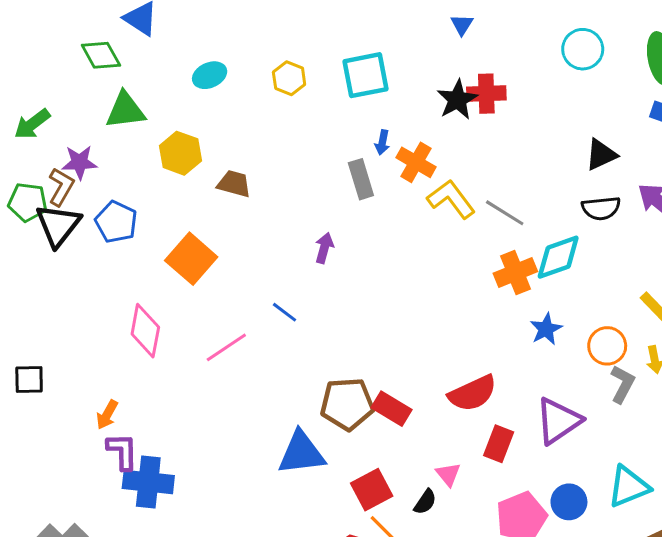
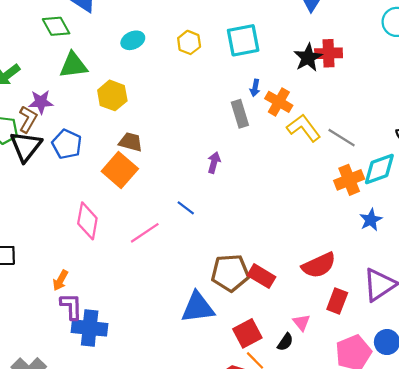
brown trapezoid: (234, 184) -> (131, 142), moved

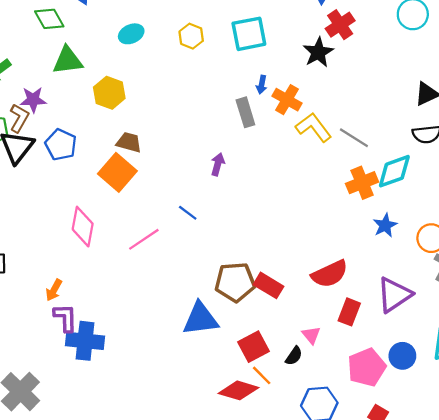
red cross: (329, 53) -> (340, 25), moved, turned -32

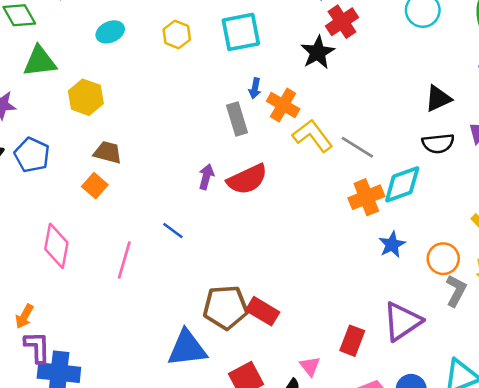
orange square: (117, 172) -> (95, 186), size x0.6
pink line: (144, 239) -> (124, 260), turned -40
red semicircle: (330, 274) -> (247, 179), moved

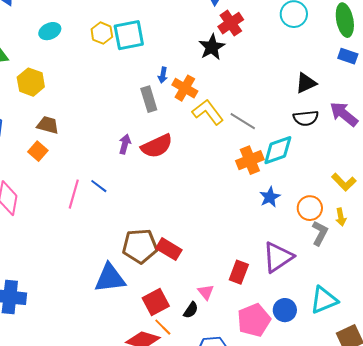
cyan square: (241, 32) -> (129, 35), moved
pink line: (124, 260) -> (74, 194), moved

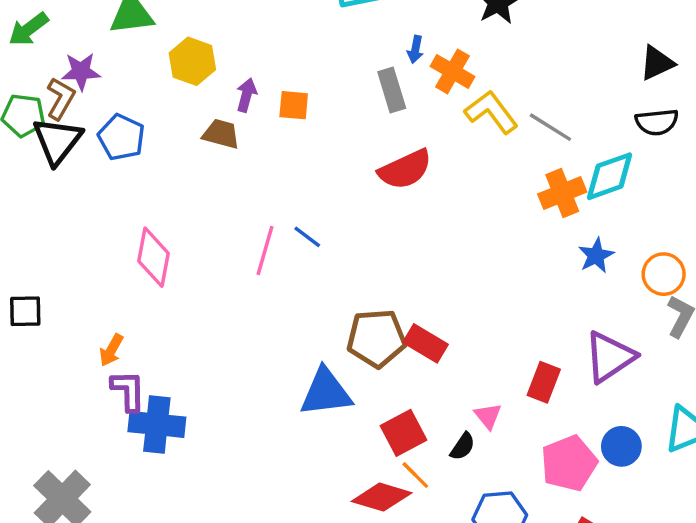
purple arrow: (125, 144) -> (246, 95), moved
orange square: (38, 151) -> (294, 105), moved, turned -36

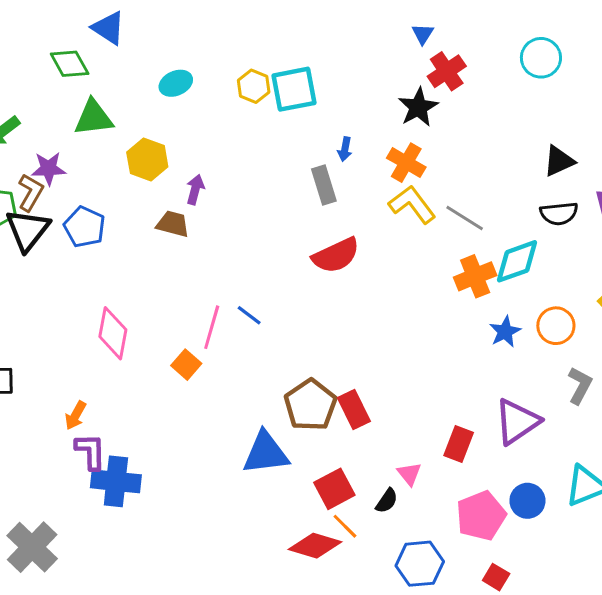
orange cross: (452, 71) -> (406, 163), moved
orange square: (294, 105) -> (186, 365), moved, turned 36
orange circle: (664, 274) -> (556, 326), moved
brown pentagon: (376, 338) -> (310, 405), turned -30
red rectangle: (425, 343) -> (354, 409), turned 33

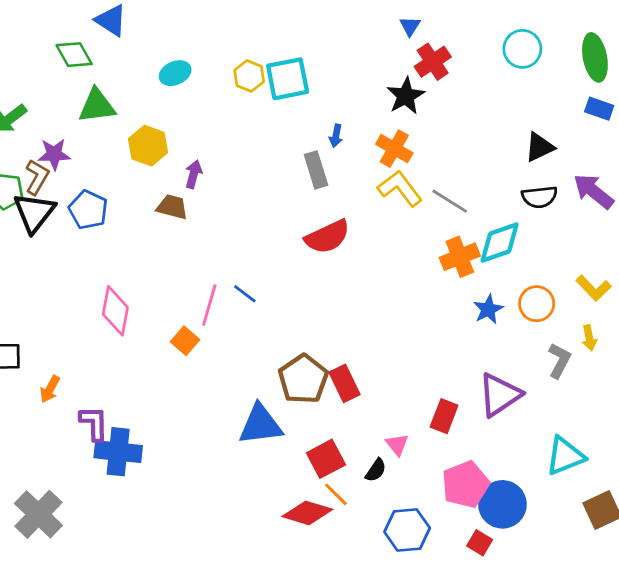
orange arrow: (76, 415) -> (50, 389), moved
blue circle: (527, 501) -> (502, 504), moved, size x1.4

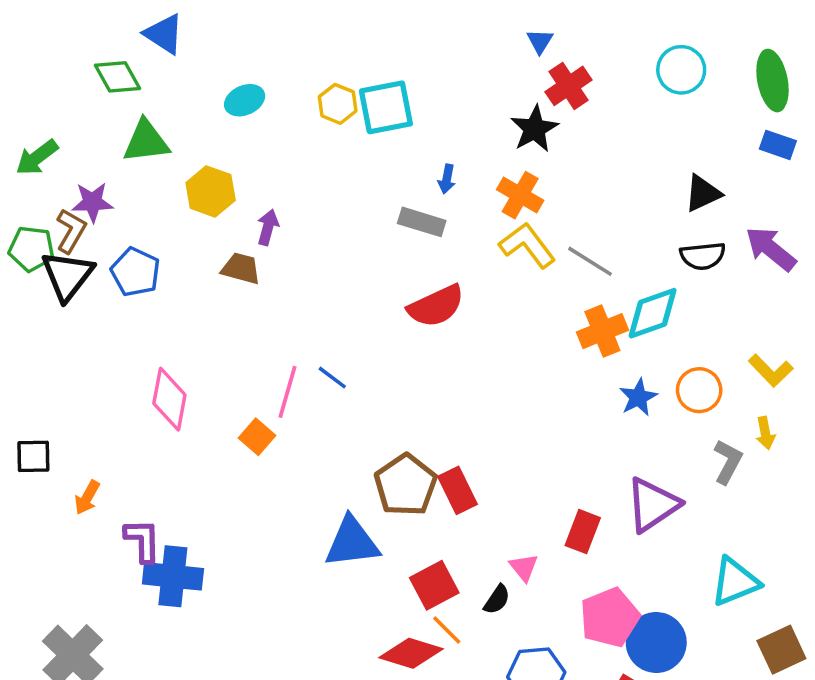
gray rectangle: (316, 170) -> (422, 222), turned -56

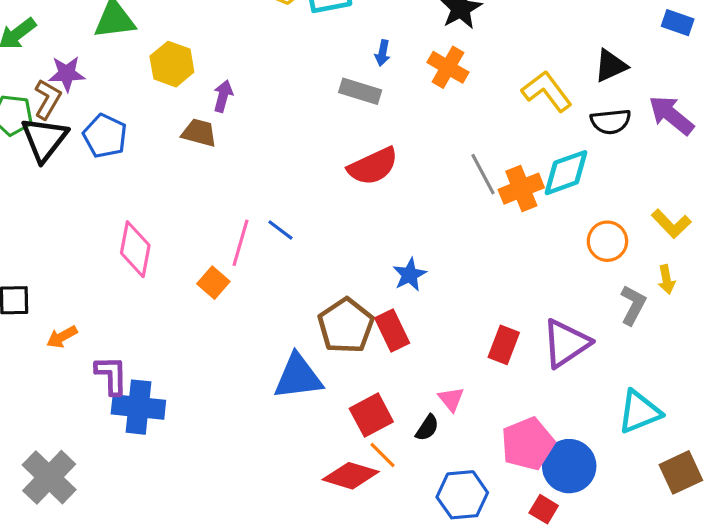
yellow L-shape: (527, 245) -> (547, 91), moved
gray line: (590, 261) -> (483, 174), moved, turned 30
blue star: (638, 397) -> (410, 275), moved
orange arrow: (87, 498) -> (62, 337), turned 32
red rectangle: (583, 532) -> (504, 345), moved

